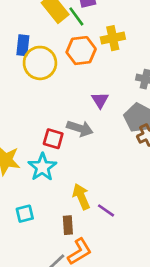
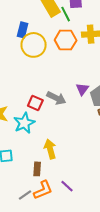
purple triangle: (100, 100) -> (82, 89), moved
purple line: (106, 210) -> (67, 186), moved

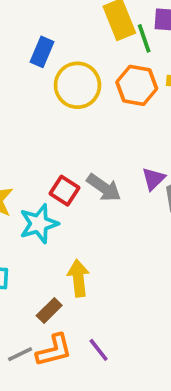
blue rectangle: (23, 30) -> (42, 52), moved
brown rectangle: (37, 169) -> (49, 311), turned 32

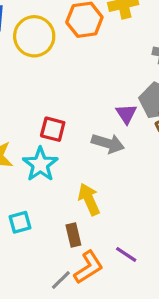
purple triangle: (153, 179) -> (126, 114), moved
gray arrow: (104, 188) -> (108, 143), moved
brown rectangle: (49, 311) -> (73, 235), turned -40

